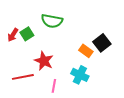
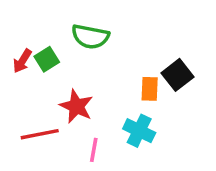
orange rectangle: (86, 51) -> (150, 89), turned 56

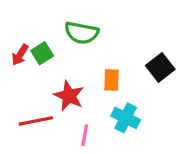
orange rectangle: (150, 89) -> (111, 80), moved

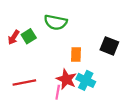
black square: (160, 67) -> (109, 46), turned -30
red star: (69, 96) -> (66, 79), moved

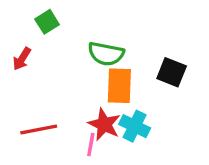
green semicircle: (56, 22) -> (106, 54), moved
green square: (29, 36) -> (47, 22), moved
orange rectangle: (76, 55) -> (119, 86), size x1.5

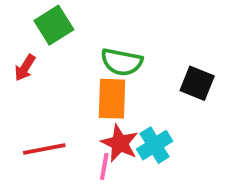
green square: (47, 22) -> (54, 25), size x1.4
orange rectangle: (119, 86) -> (112, 99), moved
cyan cross: (135, 126) -> (155, 145), turned 32

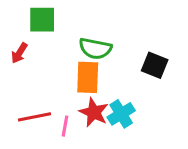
green square: (54, 25) -> (42, 20), turned 32
pink line: (104, 166) -> (65, 126), moved

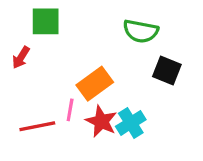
green semicircle: (95, 49) -> (141, 31), moved
orange rectangle: (88, 77) -> (95, 84), turned 52
pink line: (65, 126) -> (70, 110), moved

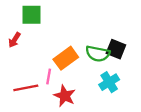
green semicircle: (141, 31) -> (98, 54), moved
red star: (101, 121) -> (65, 96), moved
cyan cross: (131, 123) -> (109, 82), moved

